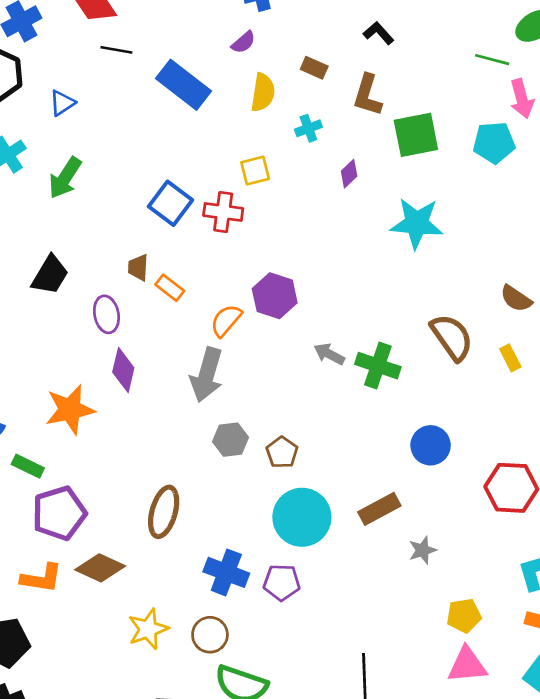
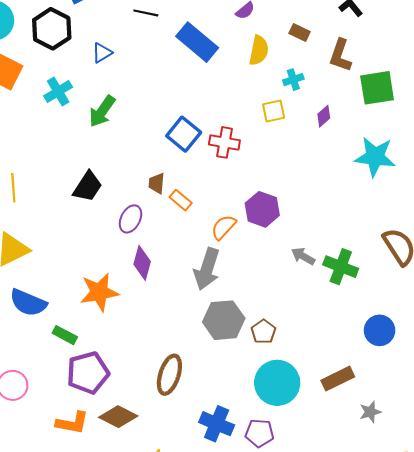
yellow square: (255, 171) -> (274, 111), moved
purple ellipse: (106, 314) -> (130, 219), turned 36
gray hexagon: (231, 440) -> (224, 320), size x1.5

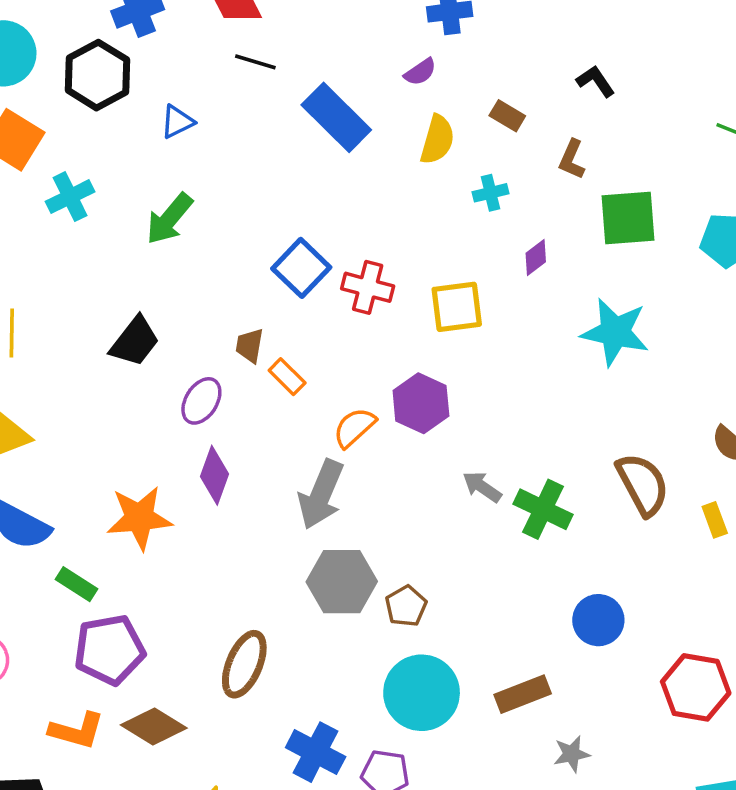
brown L-shape: (340, 55) -> (572, 159), size x0.7
cyan cross: (58, 91) -> (70, 197), moved
yellow square: (274, 111) -> (457, 307), moved, size x1.4

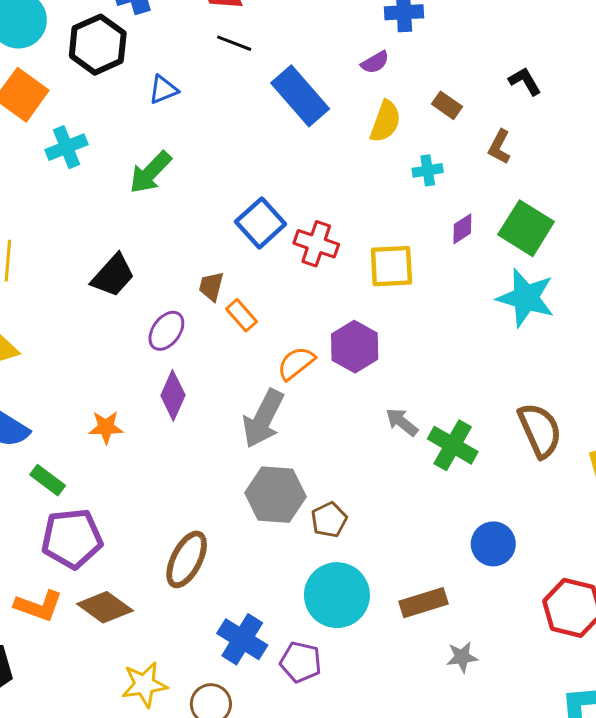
green square: (628, 218) -> (526, 228), moved, turned 32
orange star: (139, 518) -> (106, 427), size x0.6

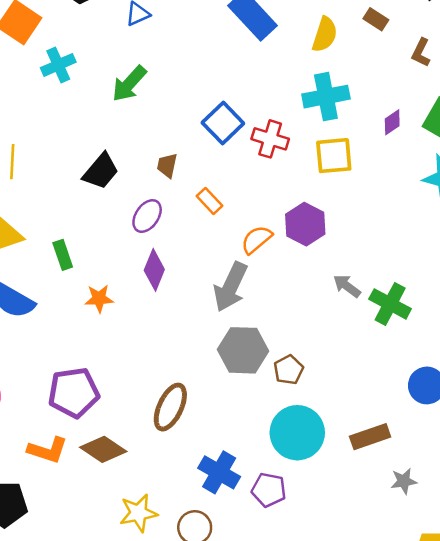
cyan cross: (428, 170) -> (326, 97), moved, size x1.8
brown trapezoid: (211, 286) -> (167, 165), moved
green rectangle: (48, 480) -> (63, 255), moved, turned 36

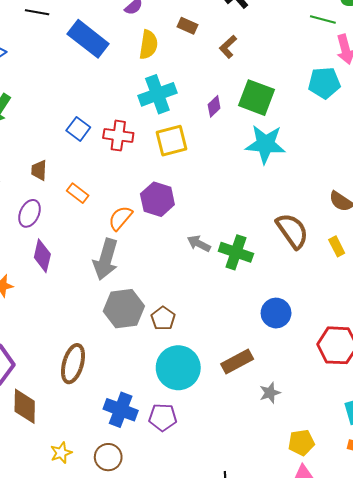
brown L-shape: (421, 53) -> (228, 47), turned 30
blue square: (223, 123) -> (78, 129), size x0.7
brown diamond: (103, 449) -> (25, 406), turned 66
yellow star: (138, 513) -> (61, 453), size x0.7

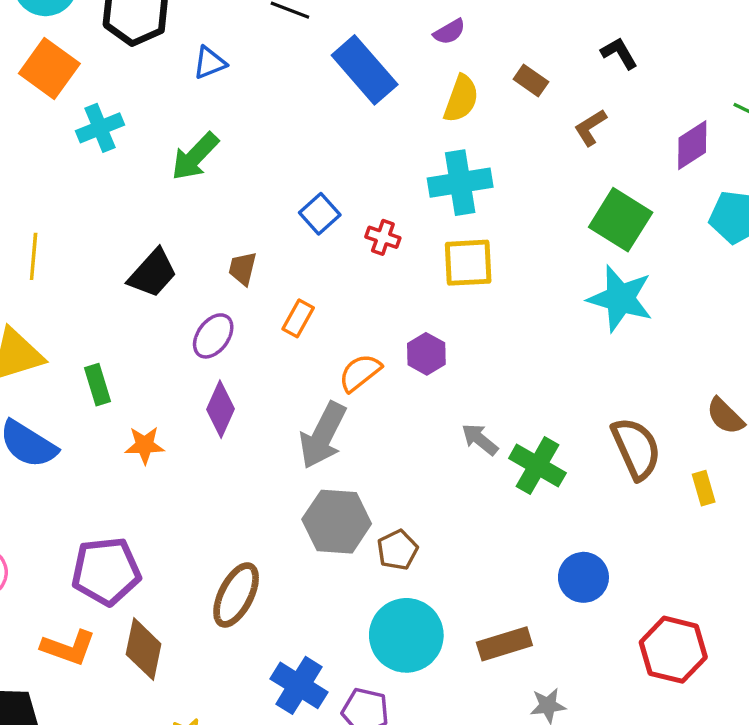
purple diamond: (214, 106) -> (692, 145), moved, size x1.4
red cross: (118, 136) -> (383, 237), size x0.7
orange rectangle: (78, 193) -> (298, 318), turned 70
purple hexagon: (157, 199) -> (426, 354), size x0.7

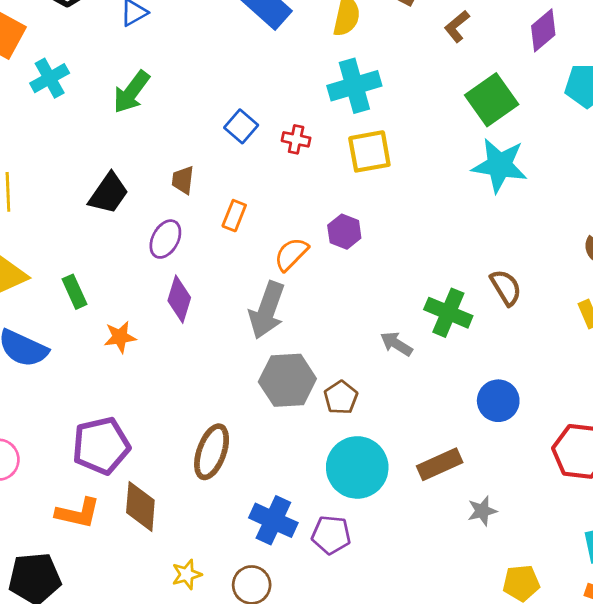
green square: (621, 220) -> (492, 100), turned 30
gray arrow: (480, 439) -> (396, 344), moved
brown semicircle: (636, 448) -> (506, 287), moved, size x0.7

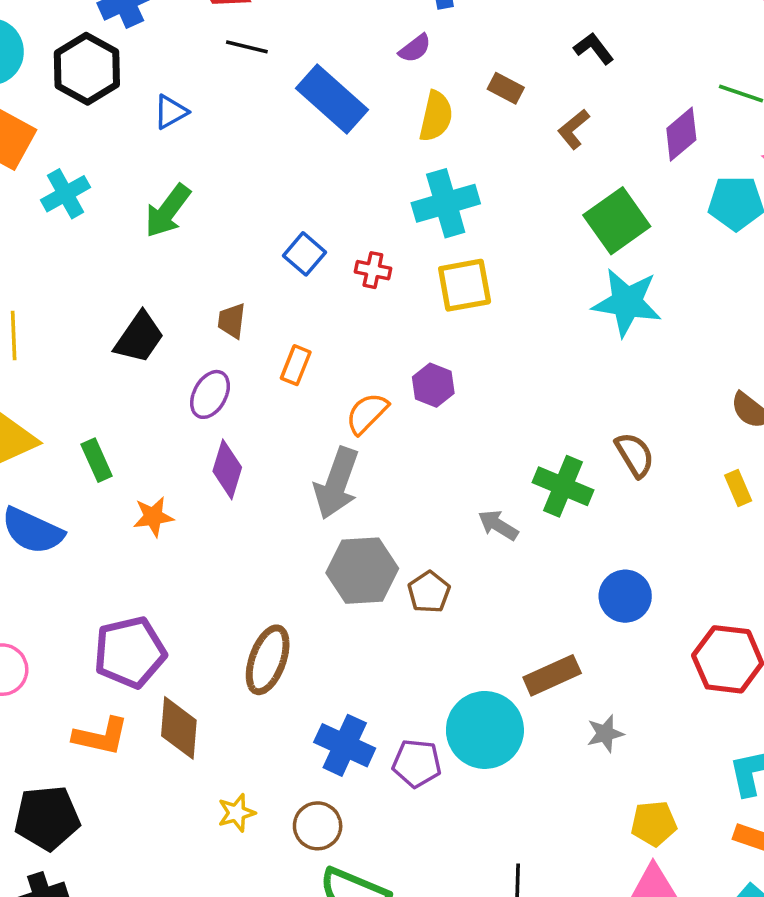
cyan circle: (357, 467) -> (485, 730), moved

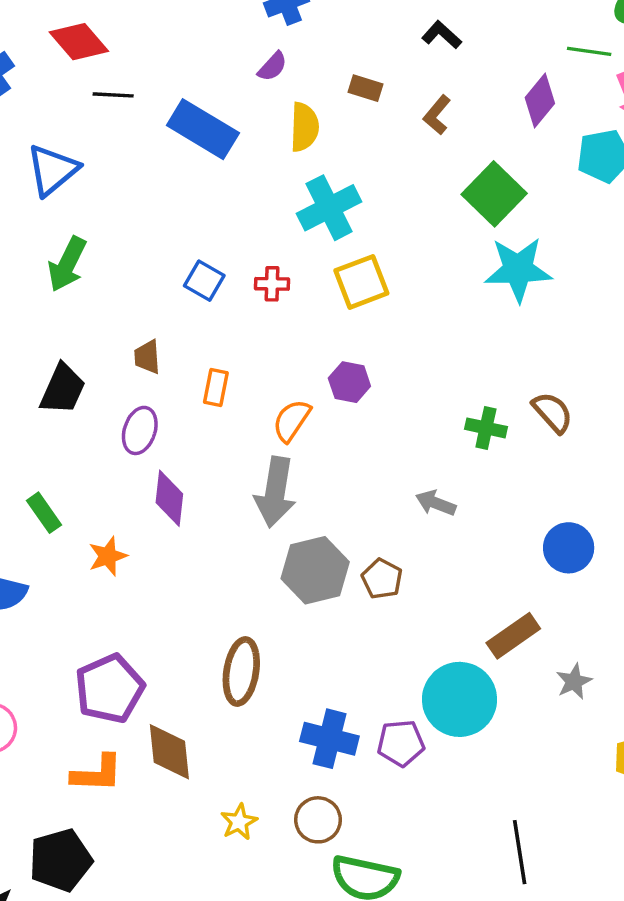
blue triangle: (171, 112) -> (52, 170), size x1.6
green cross: (563, 486) -> (486, 428), moved, size x0.7

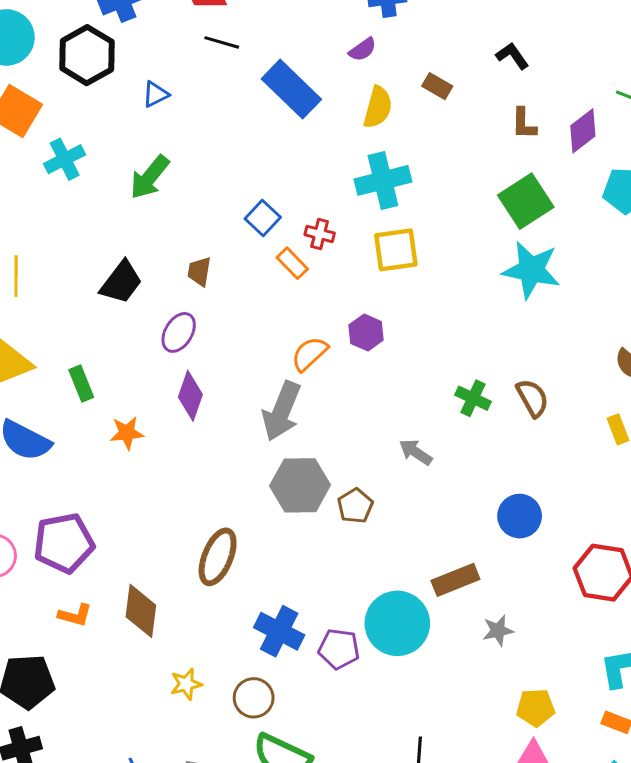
brown L-shape: (437, 115) -> (524, 124), moved, turned -52
blue triangle: (52, 170) -> (156, 94), size x0.6
orange rectangle: (216, 387) -> (292, 263), moved, turned -68
purple pentagon: (109, 689) -> (64, 543), moved
orange L-shape: (97, 773) -> (75, 615), size x0.7

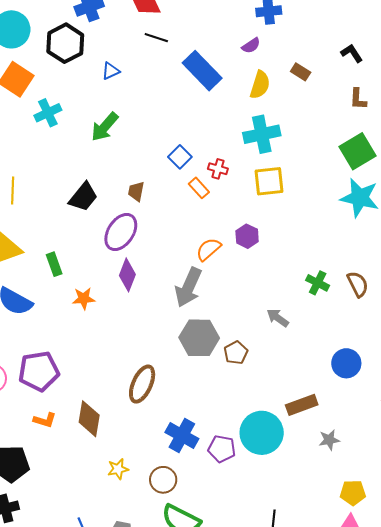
purple ellipse: (179, 332) -> (121, 232), size x1.4

